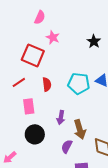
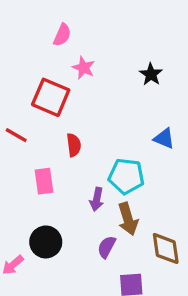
red line: (19, 82) -> (16, 135), moved, turned 64
cyan pentagon: (79, 83) -> (126, 176), moved
black circle: (35, 134) -> (46, 242), moved

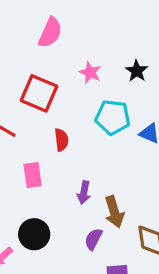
pink semicircle: (62, 35) -> (50, 32), size x1.4
pink star: (84, 68) -> (90, 72), moved
cyan pentagon: (126, 176) -> (113, 117), moved

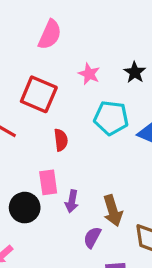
pink rectangle: (33, 175) -> (48, 182), moved
purple arrow: (84, 193) -> (72, 201), moved
black circle: (34, 234) -> (25, 208), moved

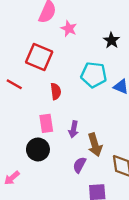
pink star: (89, 74) -> (69, 29), moved
purple arrow: (72, 201) -> (74, 129), moved
black circle: (25, 208) -> (38, 149), moved

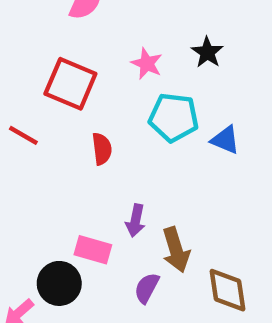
pink star: (69, 29) -> (147, 64), moved
pink rectangle: (46, 123) -> (93, 250), moved, turned -66
black circle: (38, 149) -> (59, 283), moved

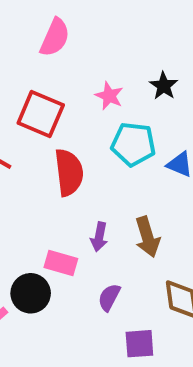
red semicircle: (102, 149) -> (69, 172), size x1.6
brown arrow: (176, 250) -> (147, 237), moved

